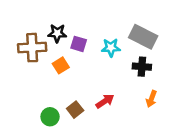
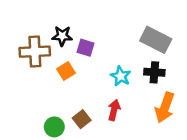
cyan star: (111, 48) -> (121, 76), moved, turned 30
orange arrow: (151, 99) -> (165, 107), size x1.6
red arrow: (105, 101) -> (114, 110), turned -42

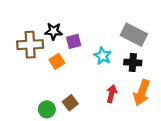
purple square: (85, 48) -> (74, 41), turned -32
cyan star: (121, 76) -> (103, 56), moved
red arrow: (114, 110) -> (112, 94), moved

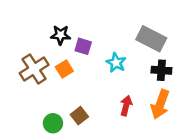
purple square: (74, 41) -> (83, 46), turned 32
brown cross: (30, 45) -> (34, 69), moved, turned -30
black cross: (133, 62) -> (161, 70), moved

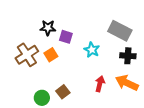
orange arrow: (160, 104) -> (127, 83), turned 95

